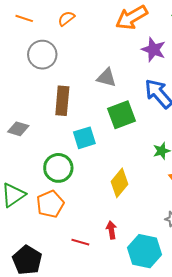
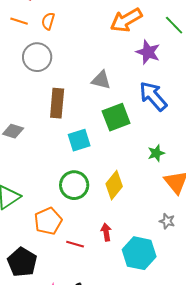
orange semicircle: (66, 18) -> (48, 21), moved, turned -36
green circle: (58, 168) -> (74, 185), moved
orange pentagon: (50, 204) -> (48, 221), moved

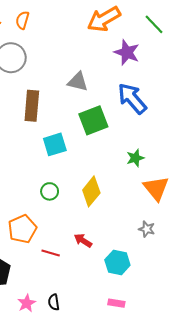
green circle: (74, 185) -> (50, 191), size x0.6
red arrow: (106, 232) -> (83, 241), turned -48
cyan hexagon: (139, 253) -> (117, 262), size x0.7

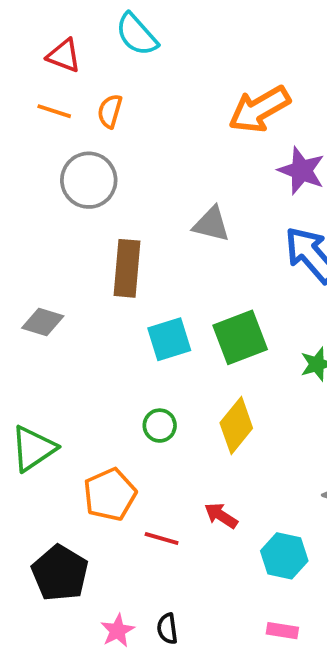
green square: (93, 120) -> (240, 337), moved

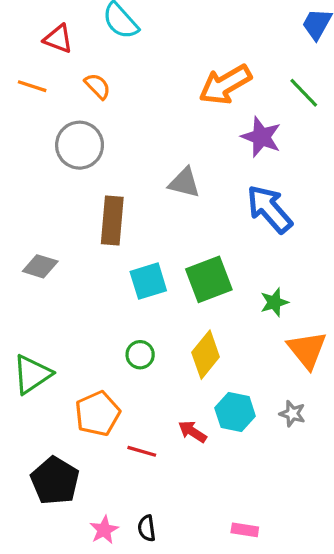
orange line: (54, 111) -> (32, 86), moved
orange semicircle: (110, 111) -> (98, 86), turned 120
cyan hexagon: (284, 556) -> (235, 412), moved

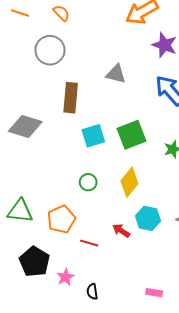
gray diamond: (40, 266) -> (25, 127), size x1.5
green triangle: (32, 374) -> (20, 211), moved, turned 40
pink star: (104, 530) -> (65, 277), moved

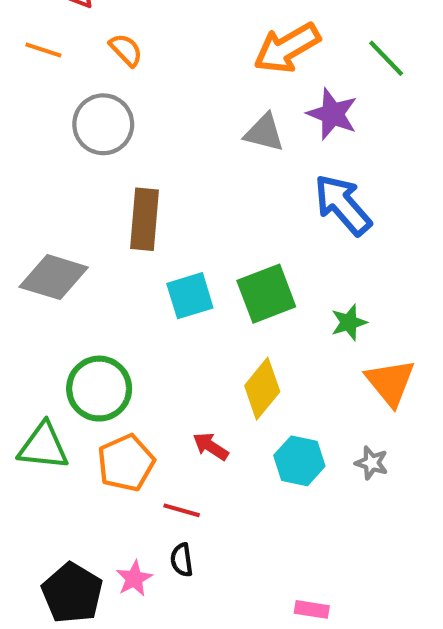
gray triangle: (116, 74) -> (264, 133), moved
green circle: (88, 182) -> (99, 389), moved, size x1.8
red arrow: (121, 231) -> (211, 446), moved
black pentagon: (35, 262) -> (72, 593), moved
black semicircle: (92, 292) -> (182, 560), moved

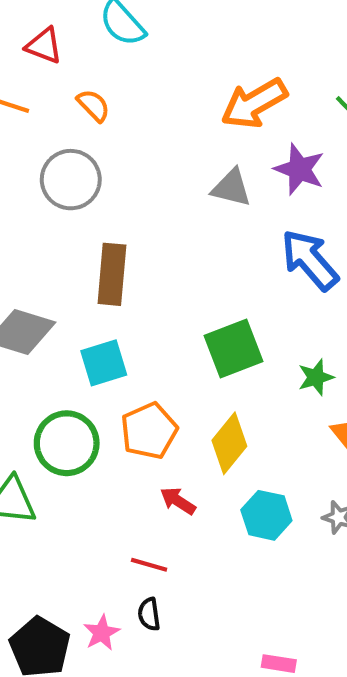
cyan square: (190, 296) -> (104, 363), moved
orange pentagon: (126, 463) -> (149, 431), moved

